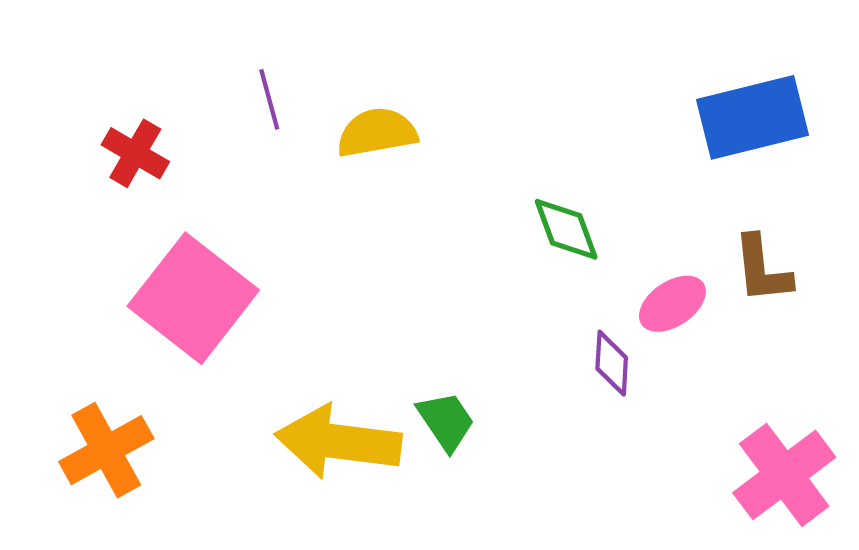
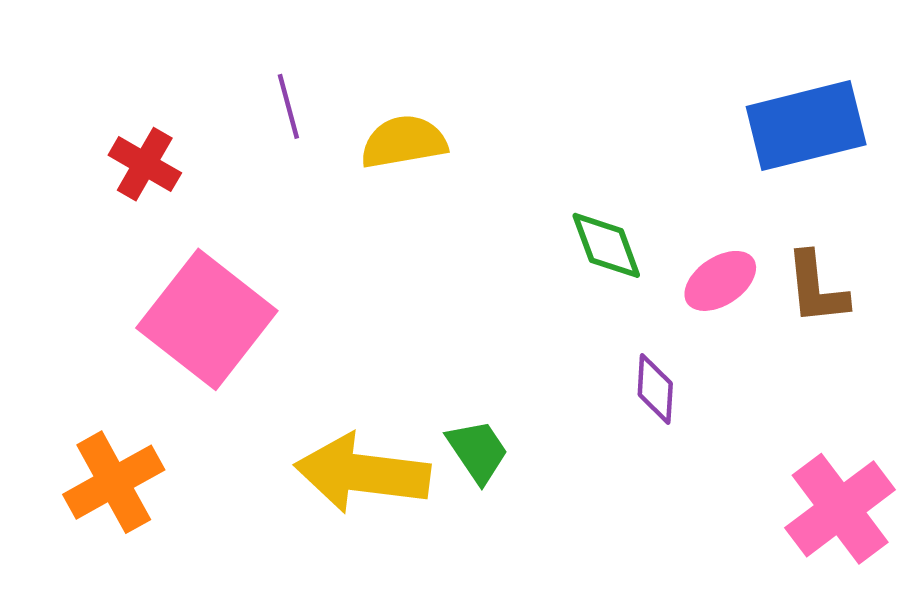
pink ellipse: (672, 304) -> (720, 281), moved

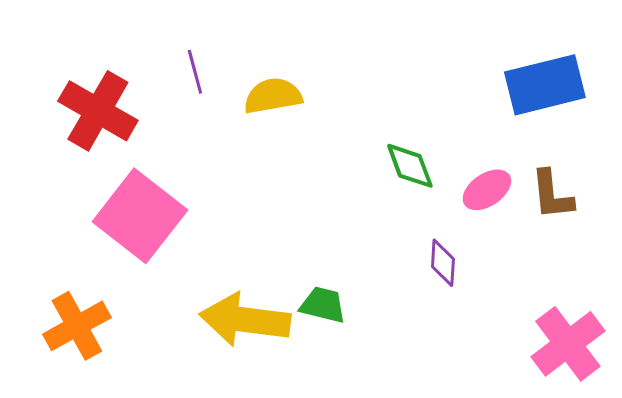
red cross: (145, 164) -> (98, 111), size x1.6
green trapezoid: (478, 451) -> (323, 305), turned -42

